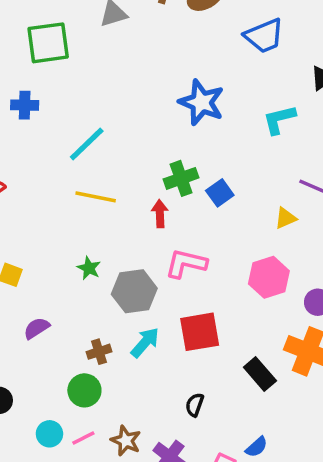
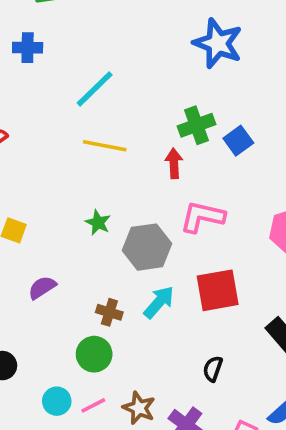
brown cross: (99, 352) -> (109, 312), turned 35

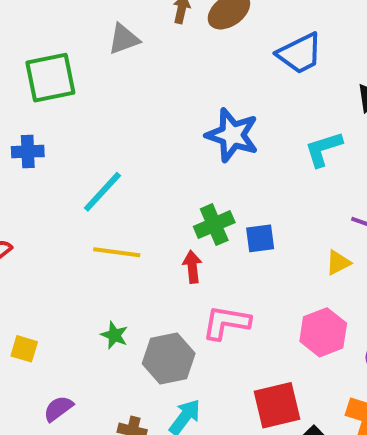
blue square: (238, 141) -> (260, 238), turned 32
red square: (218, 290) -> (277, 405), moved

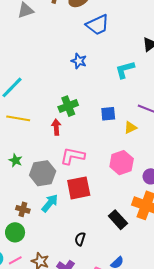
blue trapezoid: (300, 53) -> (98, 25), moved
blue star: (232, 135) -> (79, 61), size x0.6
blue square: (260, 238) -> (108, 114), moved
red square: (277, 405) -> (79, 188), moved

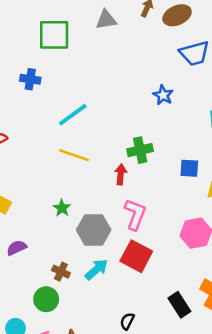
pink L-shape: (72, 156) -> (135, 214), turned 90
red square: (79, 188) -> (136, 256), turned 30

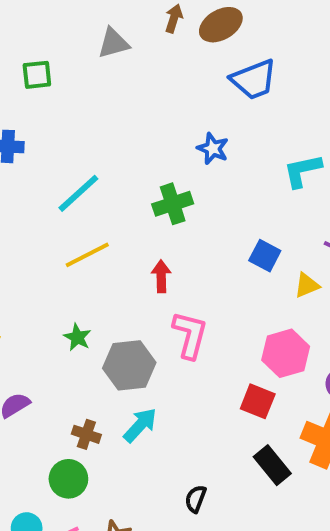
green square: (54, 35) -> (37, 75), size x0.6
green cross: (140, 150) -> (173, 204), moved
yellow line: (74, 155) -> (87, 255), turned -40
blue square: (189, 168) -> (265, 256), turned 30
red square: (136, 256) -> (258, 401), moved, size x0.7

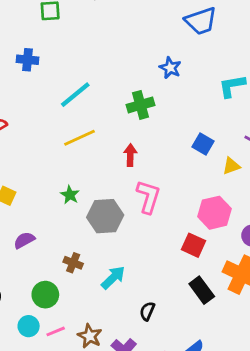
cyan arrow: (140, 425) -> (113, 278), moved
green circle: (68, 479) -> (45, 295), moved

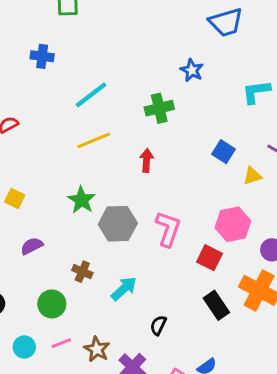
green star: (70, 195) -> (82, 200), size x1.4
pink L-shape: (148, 197) -> (168, 229), moved
cyan circle: (29, 326) -> (24, 347), moved

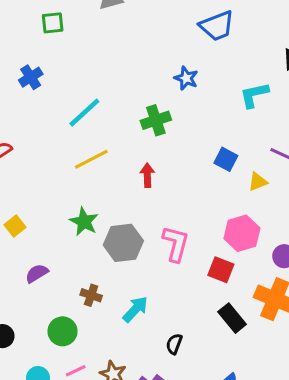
blue cross: (42, 56) -> (31, 77), turned -35
yellow square: (15, 198) -> (15, 226), turned 30

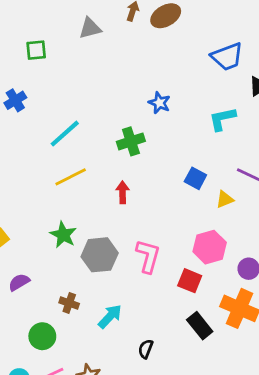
blue trapezoid: (217, 26) -> (227, 57), moved

